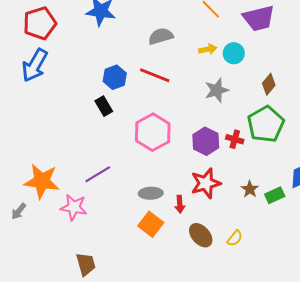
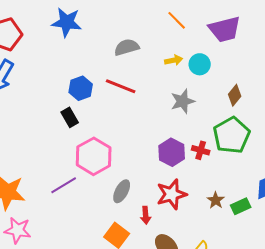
pink hexagon: (153, 132) -> (94, 156), moved
gray ellipse: (151, 193) -> (122, 191), moved, turned -60
pink star: (74, 207) -> (18, 230), moved

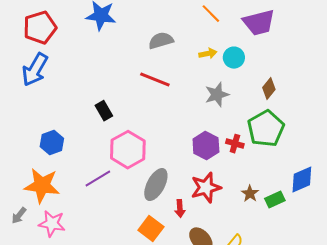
blue hexagon: (81, 88) -> (52, 143), moved
gray ellipse: (122, 191) -> (156, 185), size x1.4

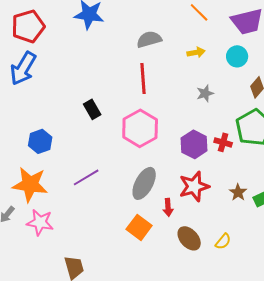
cyan circle: (234, 58) -> (237, 56), moved
red line: (155, 80) -> (143, 78), turned 64
gray star: (217, 95) -> (205, 93), size x0.7
pink hexagon: (128, 150) -> (140, 128), moved

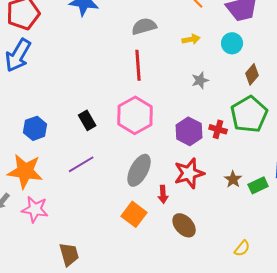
black rectangle: (92, 109) -> (87, 120), moved
yellow semicircle: (223, 241) -> (242, 248), moved

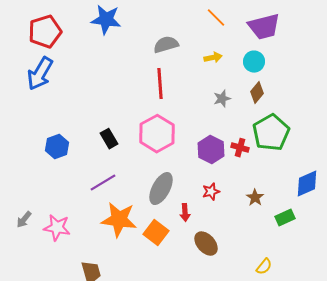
brown diamond: (252, 74) -> (257, 93), moved
orange star: (25, 171) -> (119, 220), moved
red star: (189, 173) -> (211, 192), size x0.6
green rectangle: (258, 185) -> (285, 218), moved

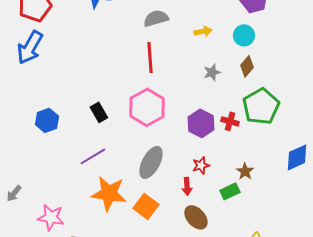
red arrow: (185, 213) -> (187, 186), moved
green rectangle: (285, 218) -> (230, 191), moved
pink star: (57, 228) -> (51, 217), moved

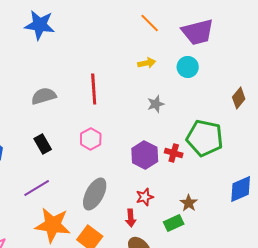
gray semicircle: (156, 18) -> (44, 96), moved
brown diamond: (247, 66) -> (239, 98), moved
green pentagon: (261, 106) -> (205, 138), turned -30
pink hexagon: (147, 107) -> (91, 139), size x0.6

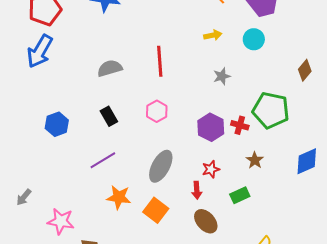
brown star: (189, 203) -> (255, 160), moved
orange star: (53, 225) -> (119, 197), size x0.7

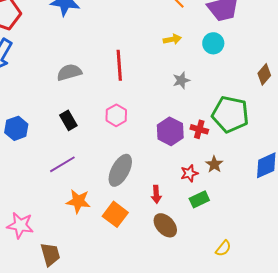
red star: (211, 169) -> (189, 173), moved

